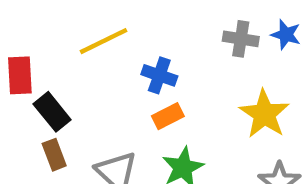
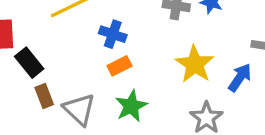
brown rectangle: (54, 155) -> (44, 96), moved

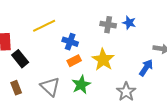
yellow star: (195, 64) -> (103, 60), moved
brown rectangle: (44, 96) -> (16, 88), moved

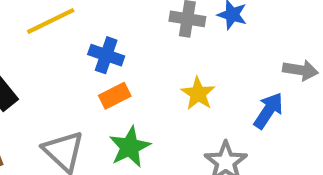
yellow star: (103, 60) -> (198, 94), moved, size x0.7

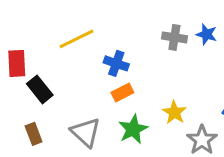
yellow star: (198, 94) -> (174, 112), moved

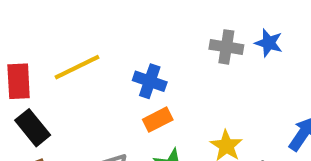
yellow line: (76, 39) -> (77, 67), moved
black rectangle: (40, 89) -> (33, 128), moved

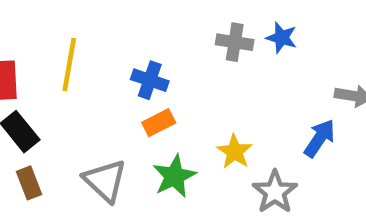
yellow line: (77, 67) -> (69, 64), turned -54

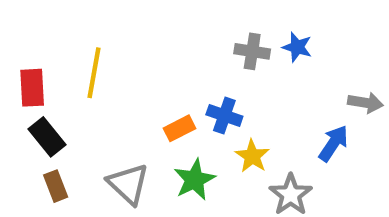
blue cross: (150, 80) -> (224, 116), moved

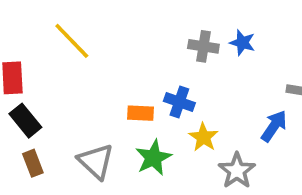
yellow line: (94, 73) -> (72, 41), moved, turned -54
orange rectangle: (180, 128) -> (140, 113), turned 30

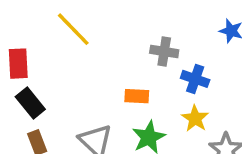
gray cross: (203, 46) -> (164, 51), moved
blue cross: (179, 102) -> (195, 79), moved

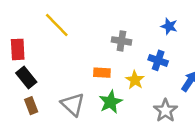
blue cross: (195, 79) -> (158, 60), moved
yellow star: (195, 118) -> (135, 80), moved

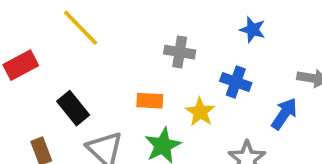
red rectangle: (18, 49) -> (21, 65), turned 65
black rectangle: (26, 78) -> (73, 108), moved

